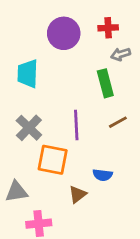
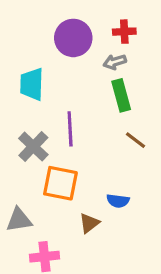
gray arrow: (121, 54) -> (115, 62), moved
brown line: (118, 122) -> (136, 140), turned 66
purple line: (76, 125) -> (70, 129), moved

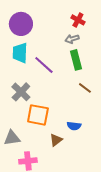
red cross: (124, 32) -> (78, 20), turned 32
purple circle: (73, 38) -> (21, 24), moved
purple line: (70, 129) -> (44, 65), moved, turned -45

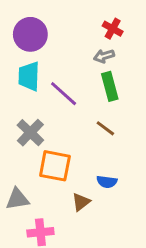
brown line: (85, 88) -> (105, 128), moved

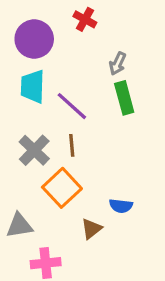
red cross: (113, 29) -> (85, 19), moved
gray arrow: (104, 56) -> (118, 64), turned -48
brown line: (105, 128) -> (72, 145), moved, turned 48
orange square: (55, 166) -> (62, 188), turned 36

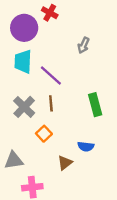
red cross: (85, 19) -> (50, 13), moved
green rectangle: (124, 98) -> (95, 105), moved
orange square: (62, 188) -> (44, 134), size x0.6

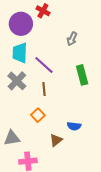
green rectangle: (95, 105) -> (82, 75), moved
gray cross: (24, 107) -> (17, 81), moved

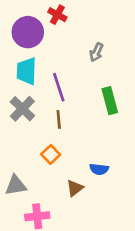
purple line: (44, 65) -> (59, 87), turned 30

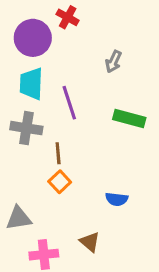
green rectangle: (110, 101) -> (129, 119), turned -60
gray cross: (22, 109) -> (26, 128), turned -35
brown line: (59, 119) -> (58, 153), moved
brown triangle: (75, 188) -> (90, 242), moved, turned -42

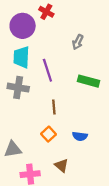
brown line: (58, 153) -> (54, 107), moved
orange square: (60, 182) -> (49, 134), moved

